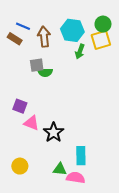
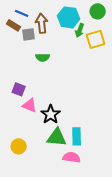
yellow square: (101, 40) -> (96, 39), moved
green arrow: (80, 51) -> (80, 30), moved
gray square: (37, 65) -> (29, 34), moved
green triangle: (60, 169) -> (57, 137), moved, size x1.5

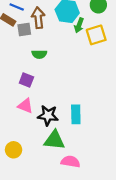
purple square: (19, 89) -> (26, 80), moved
black star: (51, 114) -> (48, 115), turned -30
cyan rectangle: (77, 136) -> (76, 114), moved

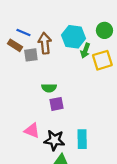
green semicircle: (39, 54) -> (49, 88), moved
purple square: (26, 80) -> (57, 104), moved, turned -32

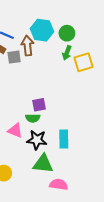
green circle: (104, 30) -> (67, 33), moved
cyan hexagon: (74, 37) -> (42, 30), moved
green semicircle: (49, 88) -> (33, 118), moved

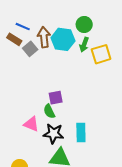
cyan hexagon: (42, 30) -> (63, 39), moved
gray square: (14, 57) -> (30, 49), turned -32
green semicircle: (33, 118) -> (49, 111), turned 64

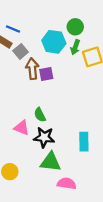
brown arrow: (44, 37) -> (32, 69), moved
purple square: (56, 98) -> (46, 74), moved
cyan rectangle: (81, 133) -> (84, 142), moved

